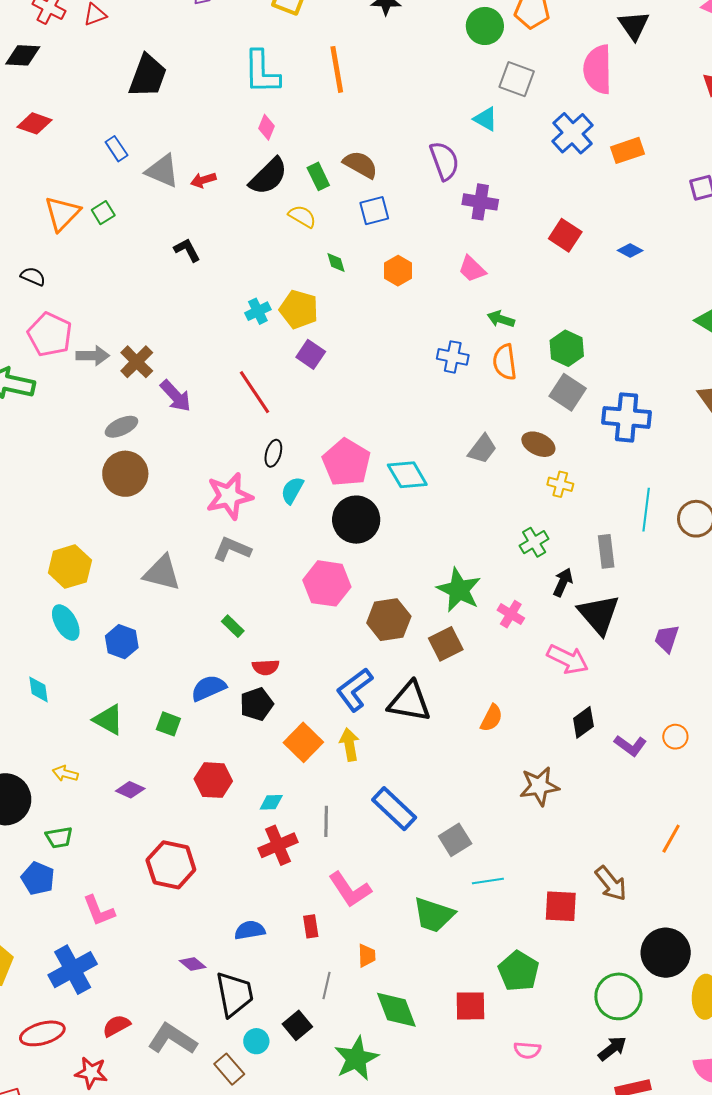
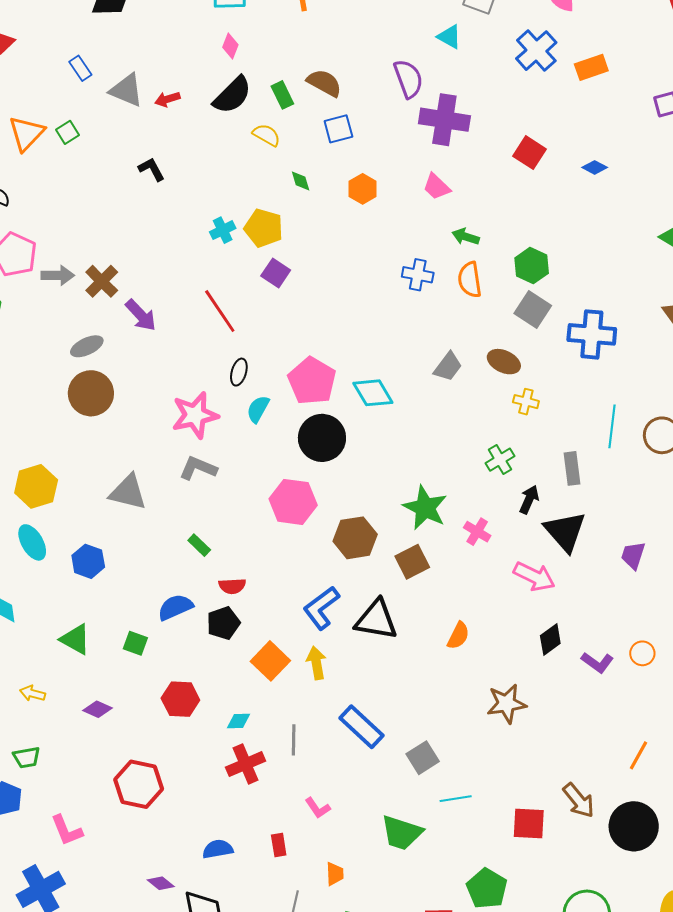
purple cross: (480, 202) -> (444, 120), size x1.4
pink L-shape: (350, 890) -> (318, 808), size x0.6
black circle: (666, 953) -> (634, 826), moved

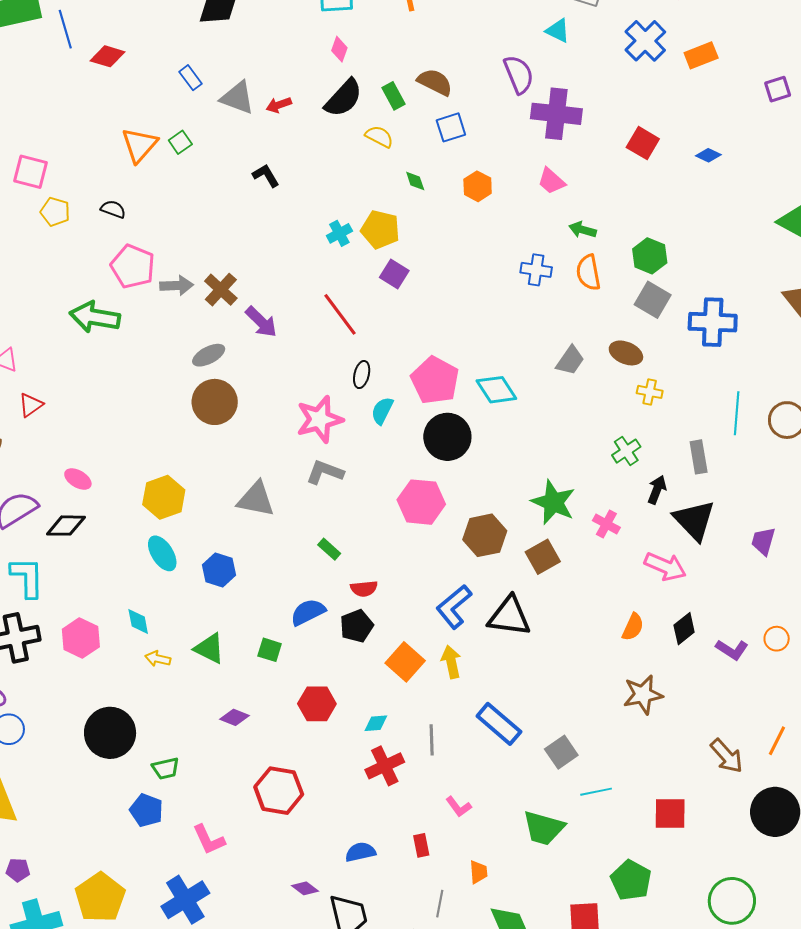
orange semicircle: (458, 636) -> (633, 627), moved
yellow arrow: (32, 693) -> (158, 659), moved
brown arrow: (579, 800) -> (727, 756), moved

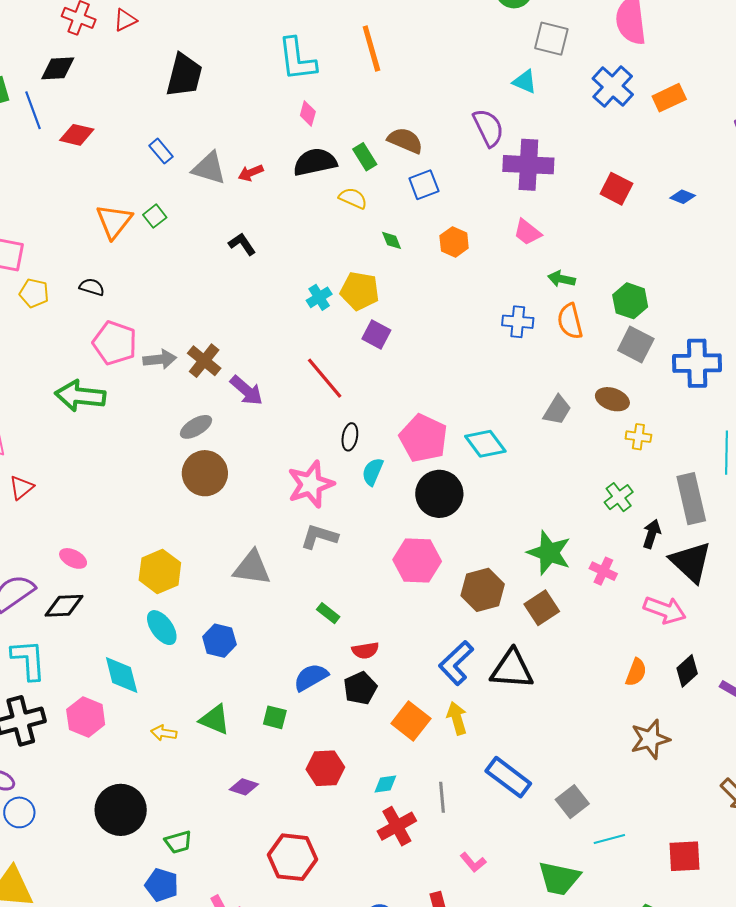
black semicircle: (344, 98) -> (315, 162), turned -141
gray rectangle: (699, 457) -> (691, 499), size x1.5
cyan diamond: (138, 622) -> (122, 675), moved, size x1.5

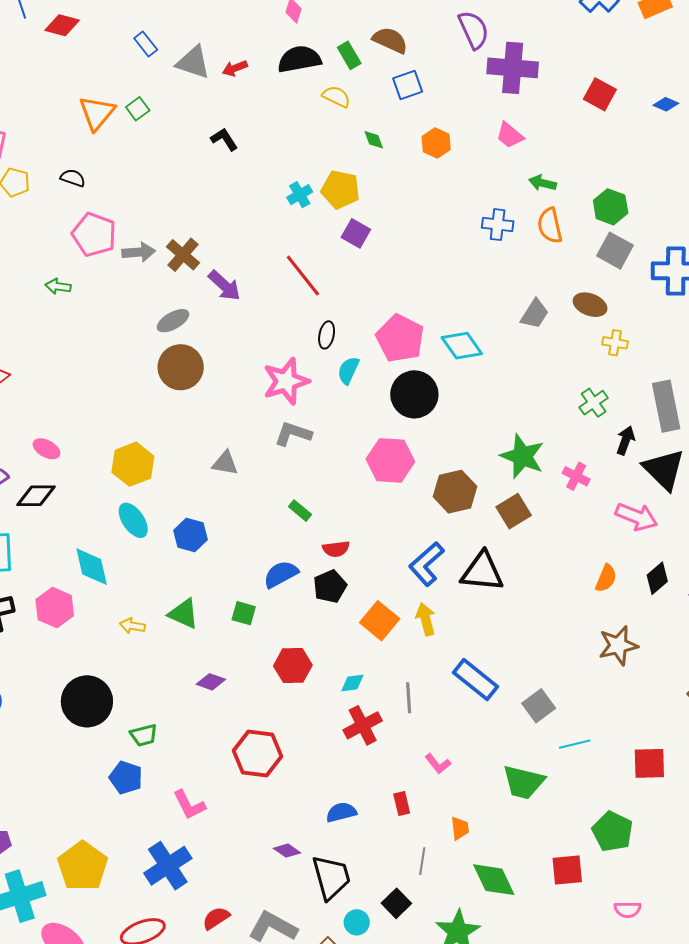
green arrow: (80, 396) -> (58, 286), size x0.5
gray triangle: (252, 568) -> (225, 463), size x0.7

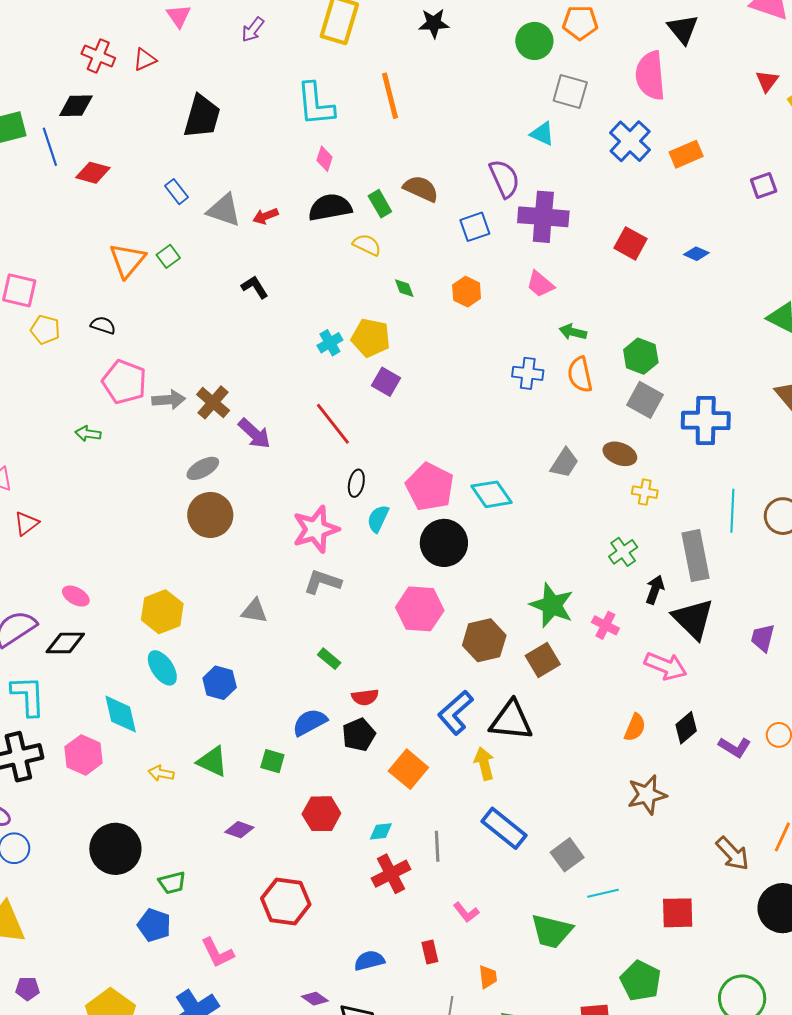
blue square: (408, 85) -> (475, 227), moved
yellow arrow: (426, 619) -> (484, 764), moved

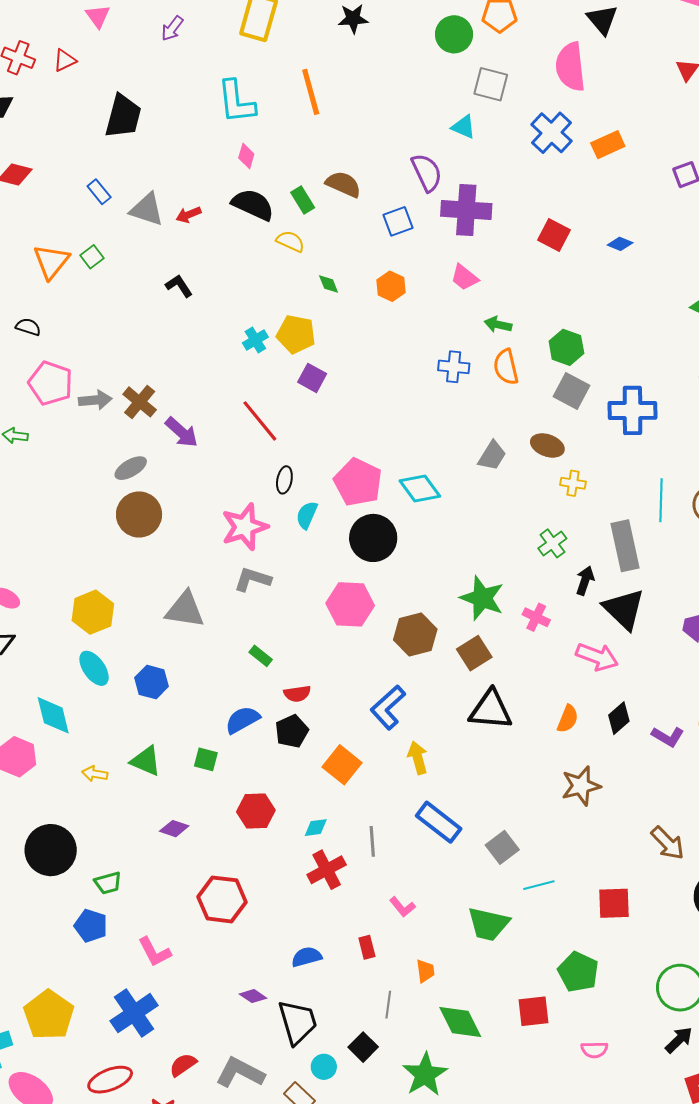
black semicircle: (330, 207) -> (253, 205), turned 36
gray triangle: (254, 611) -> (185, 610), size x1.5
black triangle: (511, 721) -> (491, 710), moved

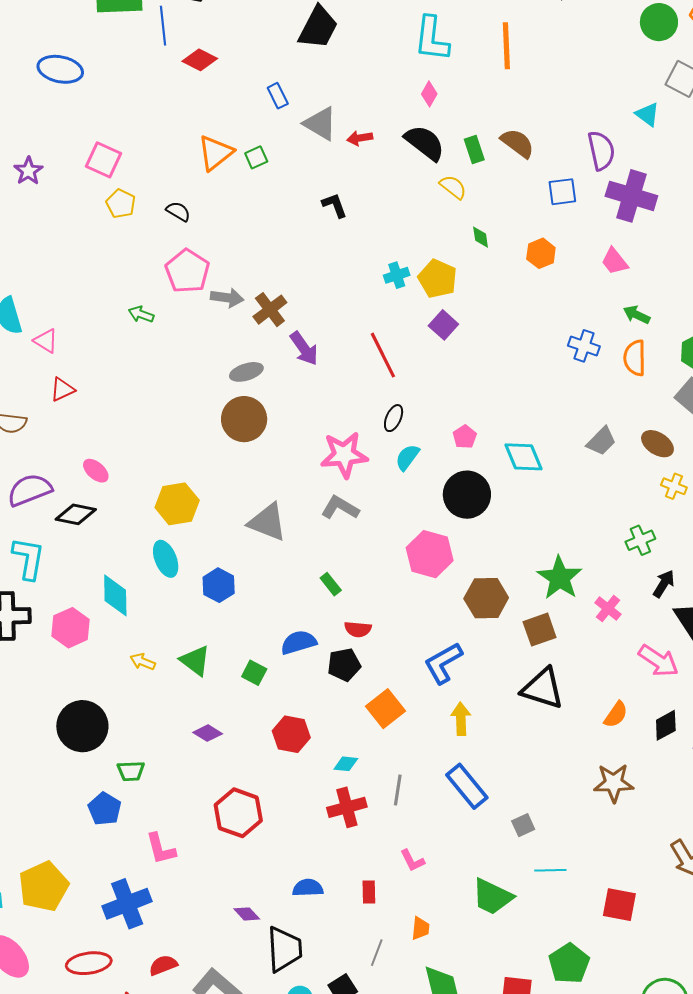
pink pentagon: (358, 482) -> (465, 437), size x0.5
gray square: (502, 847) -> (523, 825), size x0.7

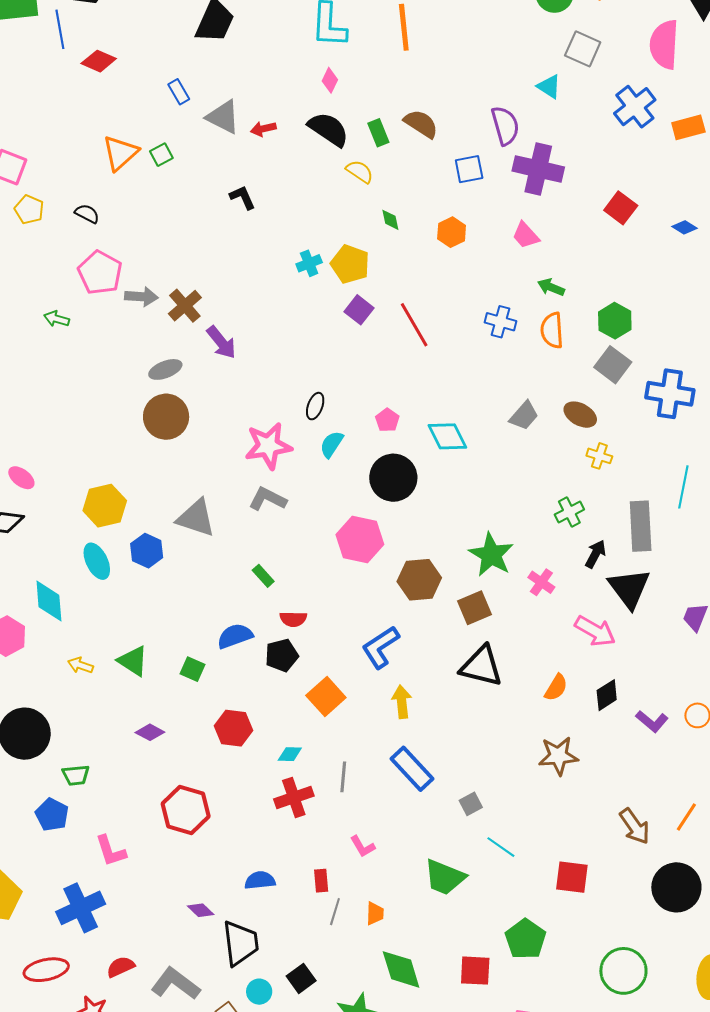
red line: (383, 355) -> (414, 325), moved
blue hexagon: (219, 585) -> (147, 551), moved
cyan line: (550, 870) -> (501, 847), turned 40
gray line: (377, 953) -> (335, 912), moved

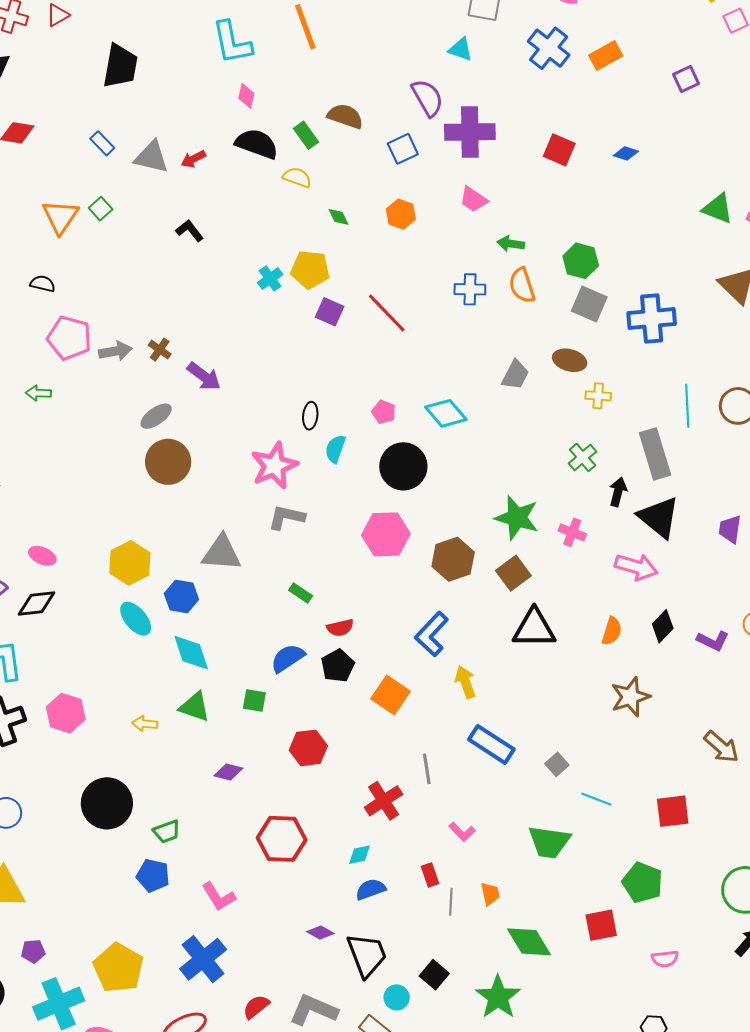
brown cross: (185, 306) -> (160, 350), size x0.7
cyan diamond: (49, 601) -> (191, 653), moved
cyan diamond: (290, 754) -> (359, 855), moved

